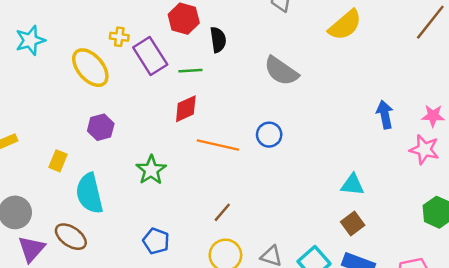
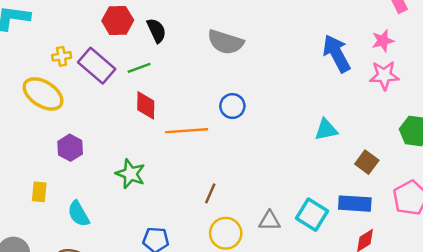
red diamond: (186, 109) -> (146, 105), turned -48
blue arrow: (385, 115) -> (337, 54), size x1.4
cyan semicircle: (89, 193) -> (79, 214), size x0.7
brown square: (353, 224) -> (367, 162), moved

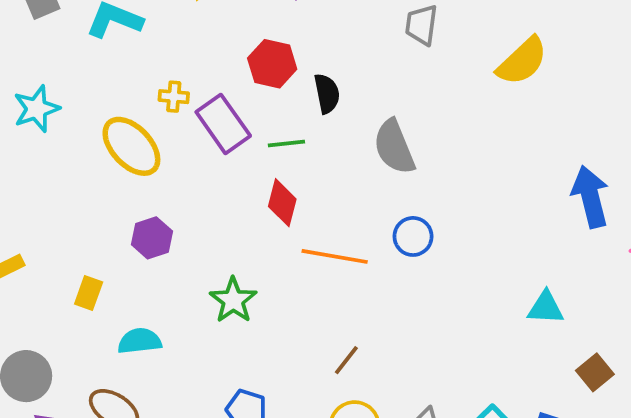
gray semicircle: (225, 42) -> (394, 147), moved, turned 36
cyan semicircle: (79, 214) -> (140, 341), turned 100

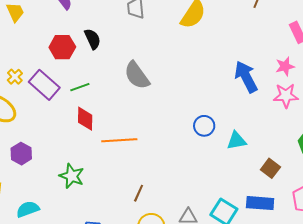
black semicircle: (327, 94) -> (93, 39), moved
yellow cross: (174, 97) -> (15, 77), turned -35
blue circle: (413, 236) -> (204, 126), moved

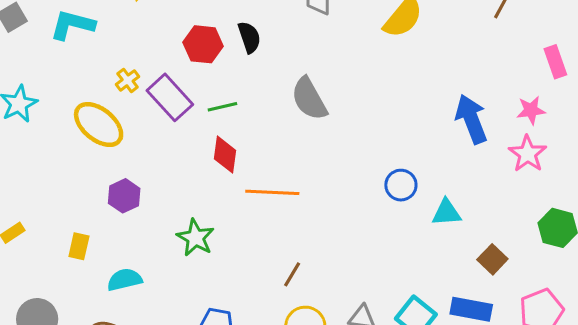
pink star: (286, 96) -> (527, 154), turned 30

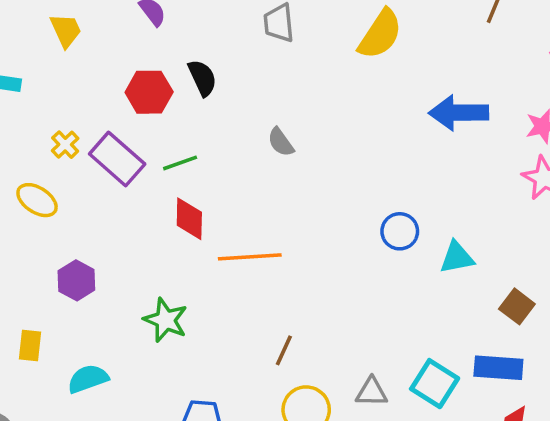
gray semicircle: (309, 99) -> (281, 142), size x0.6
blue arrow: (471, 119) -> (459, 113), moved, turned -63
yellow ellipse: (99, 125) -> (37, 200), size x0.7

